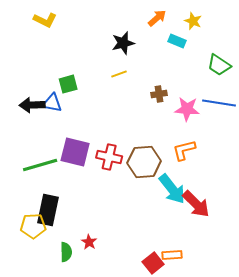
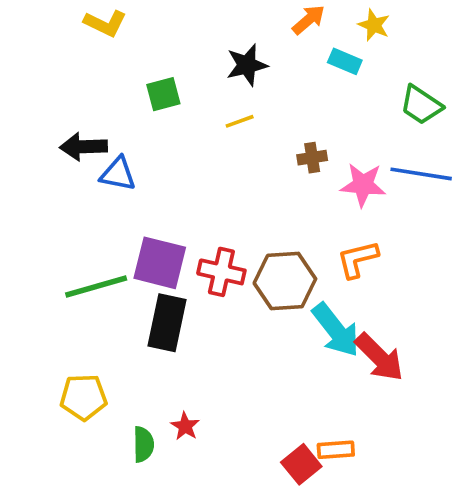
green square: (68, 84) -> (163, 94), moved
black arrow: (32, 105) -> (83, 147), moved
black rectangle: (48, 210) -> (167, 323), moved

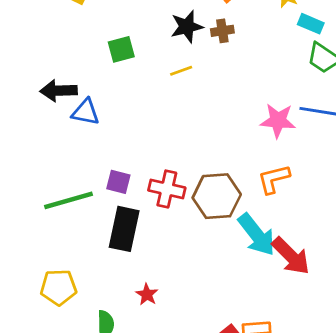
cyan rectangle: (345, 61) -> (311, 24), moved
brown cross: (312, 158) -> (222, 31), moved
purple square: (160, 263) -> (118, 182), size x0.6
red star: (185, 426) -> (147, 294), moved

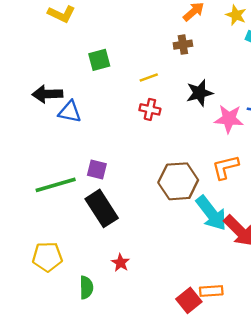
black star: (187, 27) -> (199, 93), moved
red cross: (167, 189) -> (150, 109), moved, size x0.7
black rectangle: (124, 229) -> (102, 208), turned -45

